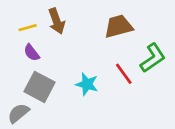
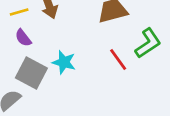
cyan star: (87, 84) -> (64, 62), moved

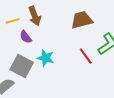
purple semicircle: (23, 38) -> (26, 37), moved

